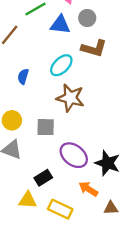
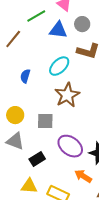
brown star: (70, 98) -> (67, 95), turned 30
black rectangle: (43, 178) -> (37, 159), moved

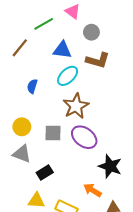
blue triangle: (58, 30) -> (62, 50), moved
purple ellipse: (70, 146) -> (84, 137), moved

